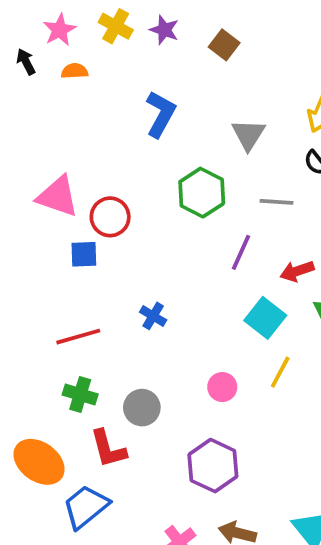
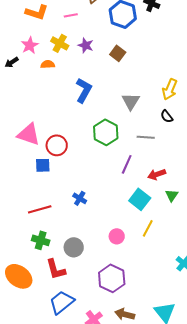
black arrow: (26, 62) -> (12, 62), turned -96
orange semicircle: (75, 71) -> (48, 64), moved
blue trapezoid: (86, 507) -> (62, 302), moved

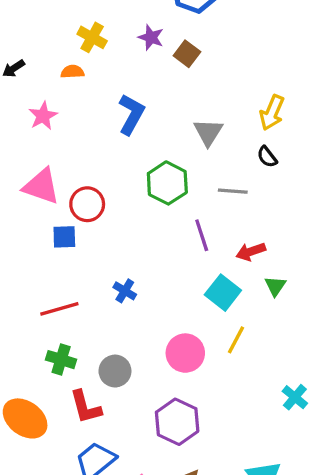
pink star: (30, 45) -> (43, 116), moved
purple star: (86, 45) -> (151, 37), moved
purple line: (127, 164) -> (202, 235), turned -42
pink circle: (117, 236) -> (185, 353), size x1.5

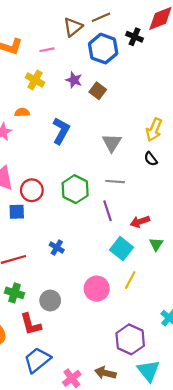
orange semicircle: (72, 72) -> (22, 112), moved
green hexagon: (167, 183) -> (75, 189), moved
gray line: (233, 191) -> (115, 182), moved
purple hexagon: (177, 422) -> (130, 339), moved

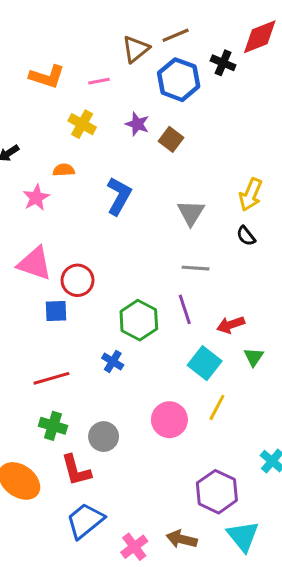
green hexagon: (75, 189) -> (139, 320), moved

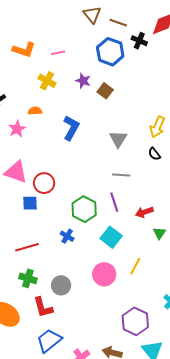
brown line: (176, 35) -> (118, 23), moved, turned 42
brown triangle: (136, 49) -> (92, 15), moved, turned -30
cyan square: (205, 363) -> (111, 237), moved

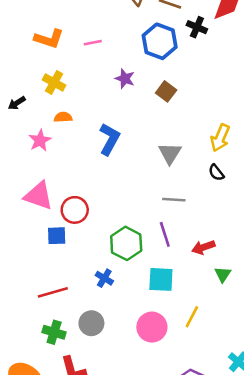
yellow cross: (47, 81) -> (54, 82), moved
brown square: (105, 91) -> (166, 91), moved
cyan square: (111, 237) -> (161, 279), turned -35
gray circle: (61, 285) -> (91, 323), moved

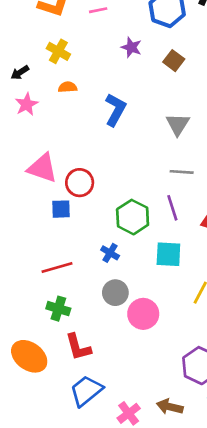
pink star: (40, 140) -> (27, 104), moved
gray circle: (91, 323) -> (115, 293), moved
pink circle: (152, 327) -> (143, 314), moved

